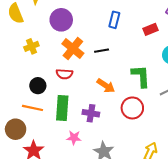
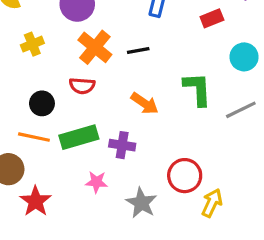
green rectangle: (62, 108) -> (79, 137), turned 70
red circle: (132, 108) -> (185, 176), moved

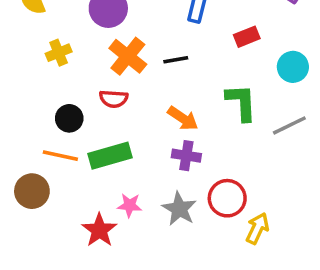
red rectangle: (212, 18) -> (247, 37), moved
purple cross: (122, 145) -> (186, 156), moved
red star: (36, 201) -> (99, 230), moved
gray star: (141, 203) -> (179, 209), moved

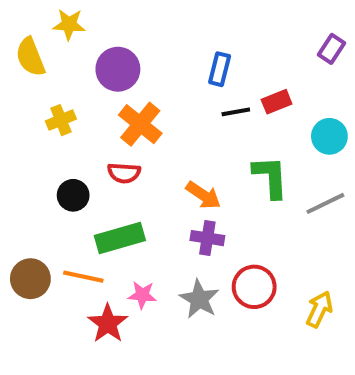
black line: (176, 60) -> (236, 112), moved
orange line: (60, 156) -> (83, 277), moved
yellow arrow: (257, 228) -> (319, 309), moved

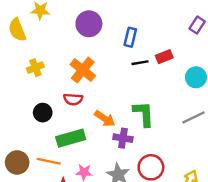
purple circle: (118, 69) -> (89, 24), moved
green L-shape: (270, 177) -> (144, 114), moved
orange arrow: (203, 195) -> (105, 119), moved

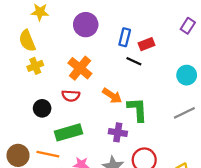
yellow semicircle: (17, 30) -> (27, 41), moved
red rectangle: (164, 57) -> (146, 44), moved
black line: (140, 63) -> (134, 61), turned 35
orange arrow: (105, 119) -> (112, 96), moved

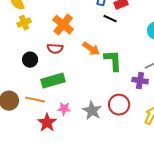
purple cross: (118, 132) -> (140, 81), moved

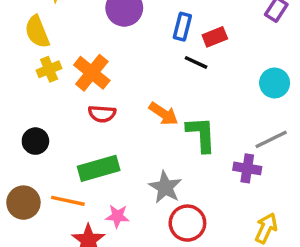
orange cross: (63, 25) -> (92, 73), moved
black circle: (30, 60) -> (35, 141), moved
red circle: (119, 105) -> (187, 223), moved
gray star: (92, 111) -> (165, 187), moved

